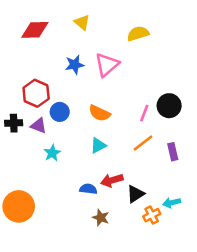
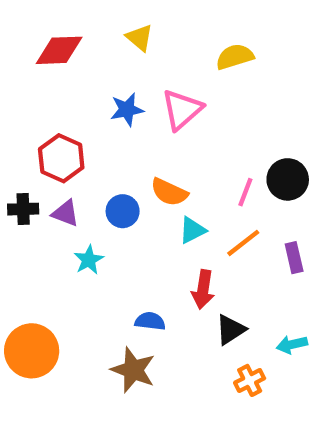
blue circle: (60, 112) -> (123, 211), moved
cyan triangle: (98, 145) -> (192, 230), moved
red arrow: (112, 180) -> (203, 289), moved, turned -65
orange cross: (152, 215) -> (250, 380), moved
brown star: (101, 218) -> (133, 370), moved, size x1.5

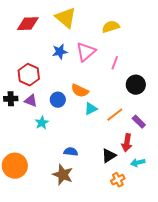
yellow triangle: (140, 38) -> (66, 18), size x1.6
pink line: (245, 192) -> (115, 63), moved
purple rectangle: (294, 258) -> (139, 122), turned -32
red arrow: (203, 289) -> (127, 143), moved

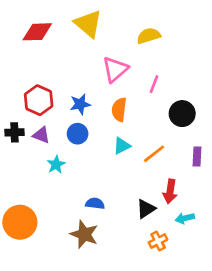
blue star: (60, 52) -> (80, 104), moved
orange semicircle: (80, 91) -> (119, 110), moved, turned 72
purple rectangle: (139, 122) -> (197, 157), moved, turned 48

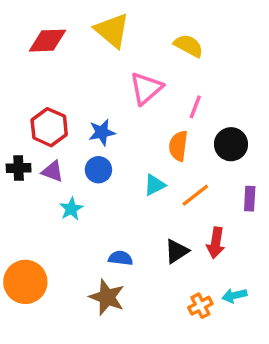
yellow semicircle: (149, 36) -> (189, 46), turned 45
orange semicircle: (119, 110) -> (178, 146), moved
black triangle: (146, 209) -> (177, 251), moved
cyan arrow: (185, 218) -> (234, 295), moved

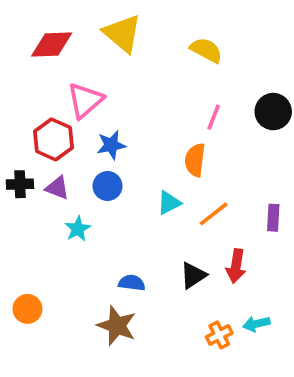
pink triangle: (146, 88) -> (85, 100), moved
black circle: (231, 144) -> (273, 112), moved
orange circle: (25, 282) -> (27, 309), size x0.6

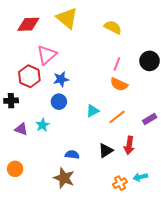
orange semicircle: (195, 160) -> (119, 84), moved, turned -72
purple triangle: (57, 188) -> (21, 129), moved
purple rectangle: (273, 218) -> (150, 119), turned 56

